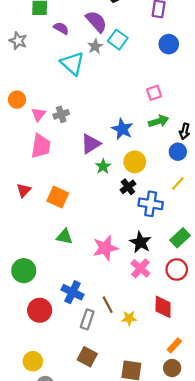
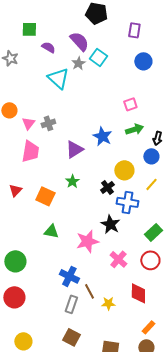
yellow circle: (135, 162) -> (124, 170), moved
green star: (103, 166) -> (72, 181), moved
black star: (140, 242) -> (110, 224), moved
blue cross: (72, 292) -> (69, 276), moved
red circle: (40, 310) -> (14, 297), moved

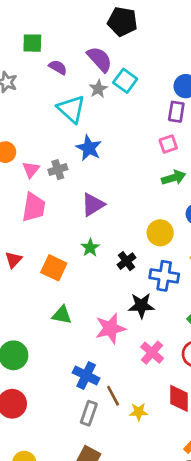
purple rectangle: (134, 30) -> (176, 112), moved
blue star: (102, 136) -> (89, 148), moved
black cross: (107, 187) -> (126, 261), moved
black star: (110, 224) -> (141, 306), turned -30

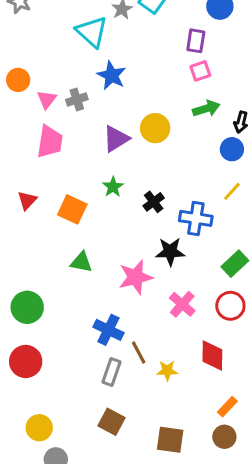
purple rectangle: (176, 112) -> (196, 41), moved
yellow circle: (160, 233) -> (155, 128), moved

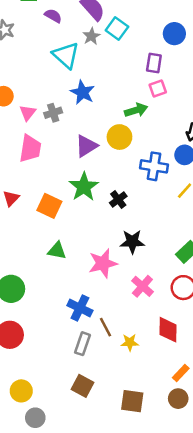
green arrow: (206, 109) -> (136, 110), moved
green star: (113, 187) -> (84, 187), size x1.6
blue cross: (196, 218) -> (154, 166), moved

